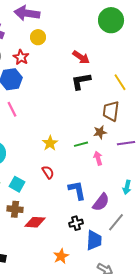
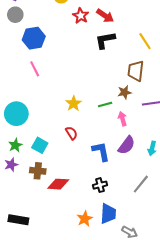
red star: (21, 57) -> (81, 16), moved
purple semicircle: (101, 202) -> (127, 145), moved
blue trapezoid: (94, 240) -> (108, 214), moved

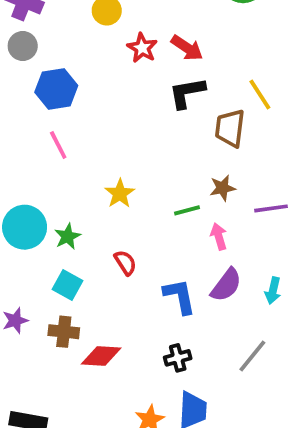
brown trapezoid: (136, 71) -> (230, 128), moved
yellow star: (73, 103) -> (120, 194), moved
green star: (15, 145) -> (67, 236), moved

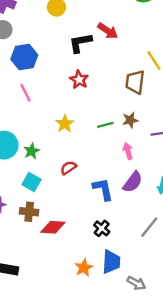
red star: (142, 48) -> (79, 80), moved
black L-shape: (187, 93) -> (80, 43), moved
green line: (187, 210) -> (105, 125), moved
red semicircle: (125, 263) -> (68, 168), turned -91
black cross: (178, 358) -> (102, 228), turned -35

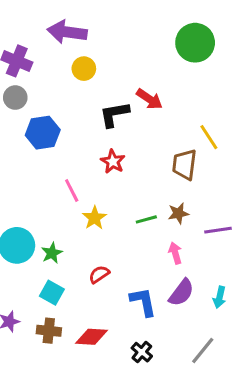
pink line: (26, 93) -> (72, 191), moved
red diamond: (53, 227) -> (91, 337), moved

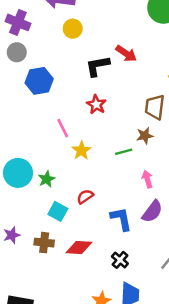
brown star: (178, 213) -> (145, 136), moved
cyan square: (52, 293) -> (58, 211), moved

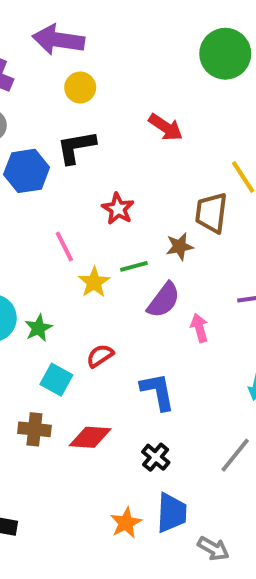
black L-shape: (98, 66) -> (76, 147), moved
brown star: (145, 136) -> (180, 246), moved
green line: (124, 152) -> (134, 266), moved
purple semicircle: (152, 211) -> (164, 300), moved

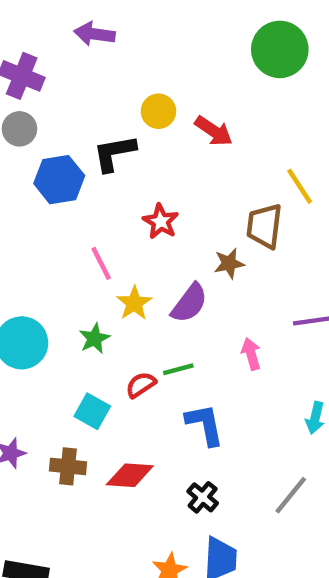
purple arrow: (58, 40) -> (94, 34), size x0.7
yellow circle: (80, 88) -> (158, 111), moved
green line: (134, 266) -> (178, 369), moved
purple semicircle: (164, 300) -> (189, 303), moved
green star: (38, 328) -> (94, 338), moved

